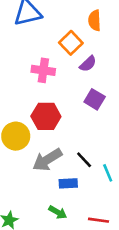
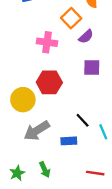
purple square: (95, 99) -> (92, 67), turned -30
gray arrow: (47, 160) -> (37, 131), moved
green arrow: (58, 212) -> (45, 170), moved, turned 35

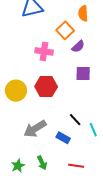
yellow circle: (23, 100) -> (16, 91), moved
blue rectangle: (69, 141) -> (63, 138), turned 32
red line: (95, 173) -> (76, 166), moved

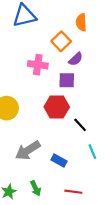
purple square: (83, 74) -> (67, 80), moved
red hexagon: (46, 87) -> (57, 107), moved
black line: (75, 120) -> (80, 125), moved

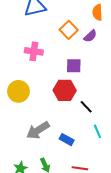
orange semicircle: (81, 22) -> (97, 12), moved
purple semicircle: (76, 59) -> (90, 36), moved
pink cross: (38, 65) -> (34, 51), moved

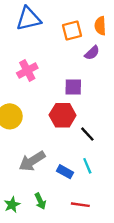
orange square: (69, 30) -> (72, 30), moved, turned 30
pink cross: (34, 51) -> (27, 70), turned -36
cyan line: (97, 131) -> (87, 166), moved

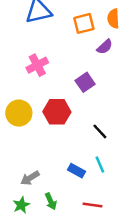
purple square: (73, 87) -> (85, 82), turned -36
red hexagon: (63, 115) -> (57, 112), moved
gray arrow: (32, 161) -> (30, 178), moved, size x0.7

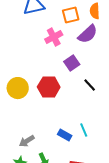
purple semicircle: (105, 47) -> (88, 34), size x1.5
pink cross: (37, 65) -> (54, 37), moved
black line: (100, 131) -> (90, 85), moved

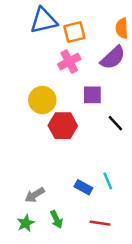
orange square: (71, 15) -> (74, 32), moved
purple square: (72, 63) -> (92, 95), turned 35
yellow circle: (18, 88) -> (42, 100), moved

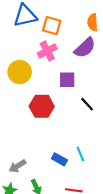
orange square: (74, 32) -> (52, 26), turned 30
yellow circle: (42, 100) -> (20, 72), moved

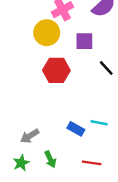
yellow circle: (20, 72) -> (47, 33), moved
cyan line: (80, 154) -> (99, 123), turned -56

